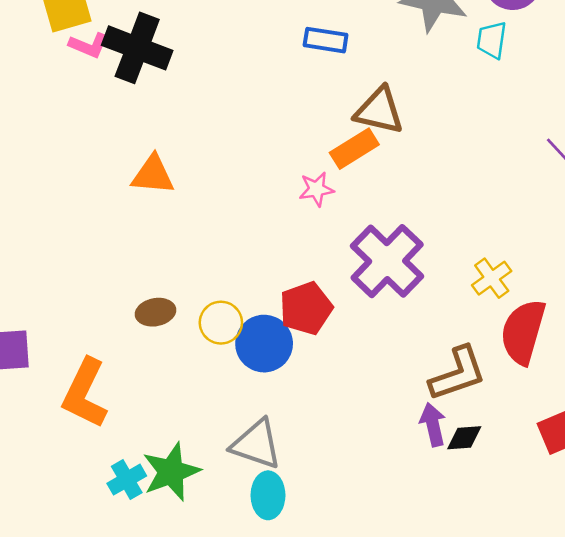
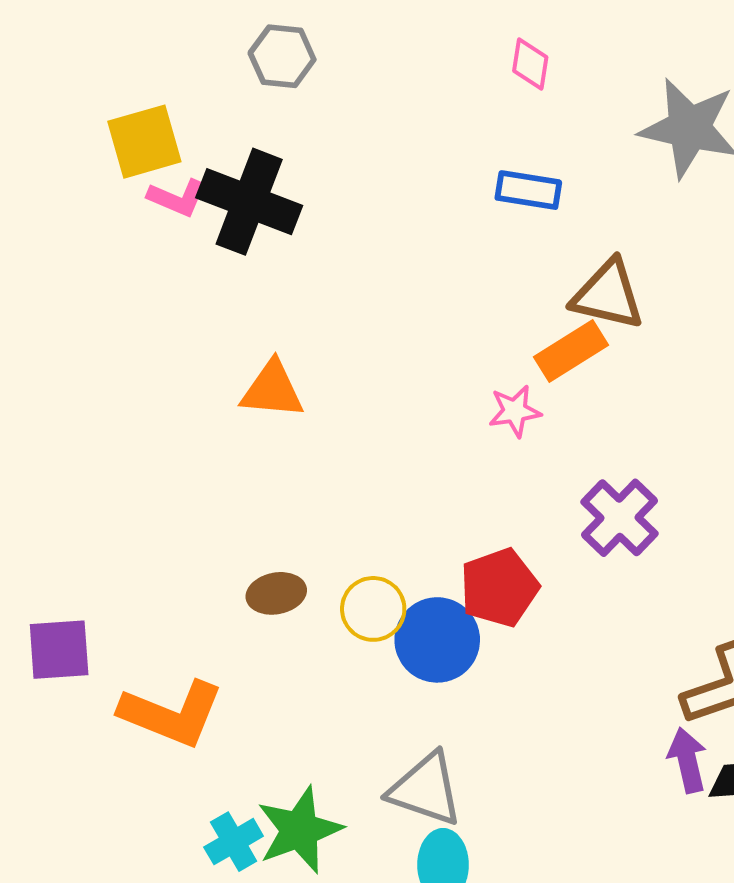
purple cross: (387, 261) -> (619, 518), size x0.7
orange L-shape: (85, 393) -> (172, 714), turned -94

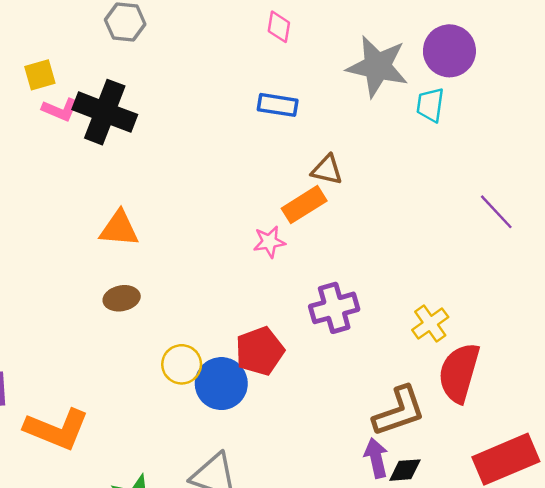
yellow square: (144, 142) -> (40, 75), size x0.7
brown triangle: (608, 295) -> (327, 170), size x0.7
purple cross: (619, 518) -> (334, 308), turned 30
brown ellipse: (276, 593) -> (122, 298), moved

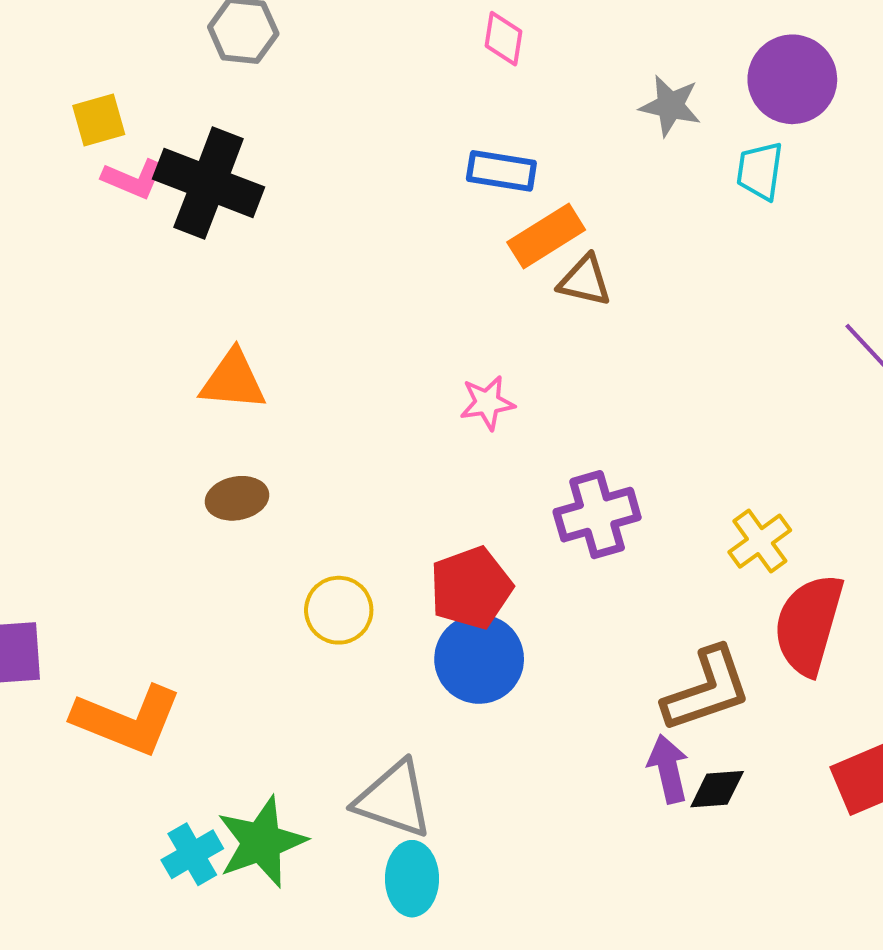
gray star: (377, 66) -> (670, 106), size x0.6
orange rectangle: (304, 205) -> (546, 236), moved
blue circle: (221, 384) -> (479, 659), moved

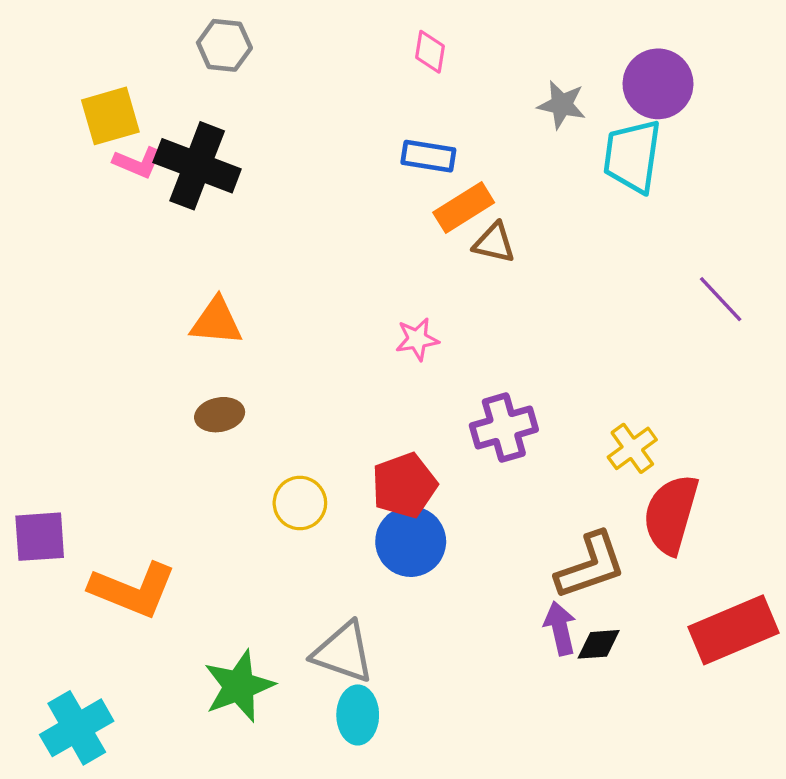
yellow square: (99, 120) -> (110, 116), size x1.4
cyan trapezoid: (760, 171) -> (632, 156), size x1.6
cyan cross: (192, 854) -> (77, 728), moved, size x1.5

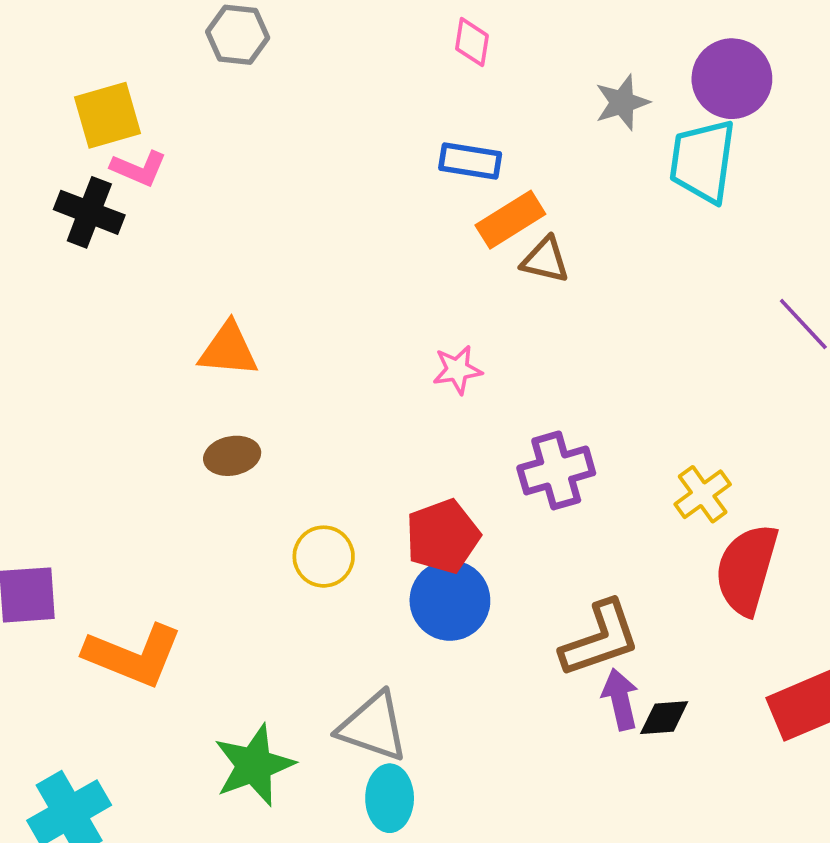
gray star: (562, 105) -> (622, 102), turned -30
black cross: (197, 166) -> (89, 212), moved, size x0.7
brown L-shape: (591, 566) -> (600, 639), moved

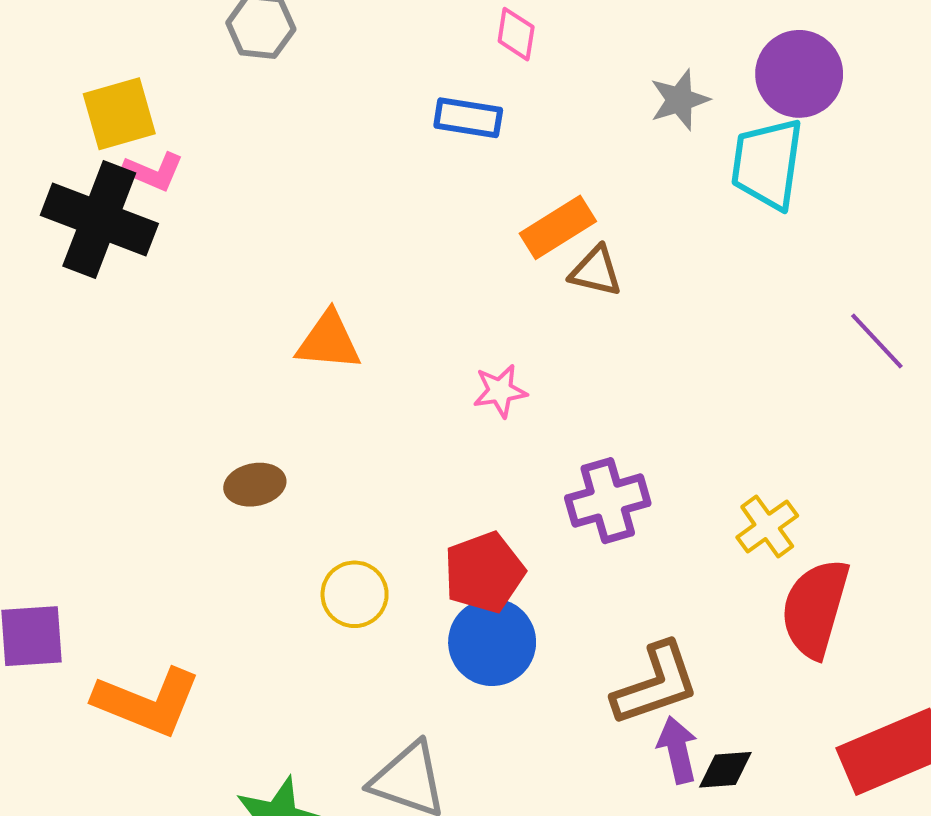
blue rectangle: (470, 161) -> (468, 118), moved
black cross: (89, 212) -> (99, 219), size x1.5
orange triangle: (228, 350) -> (329, 341), moved

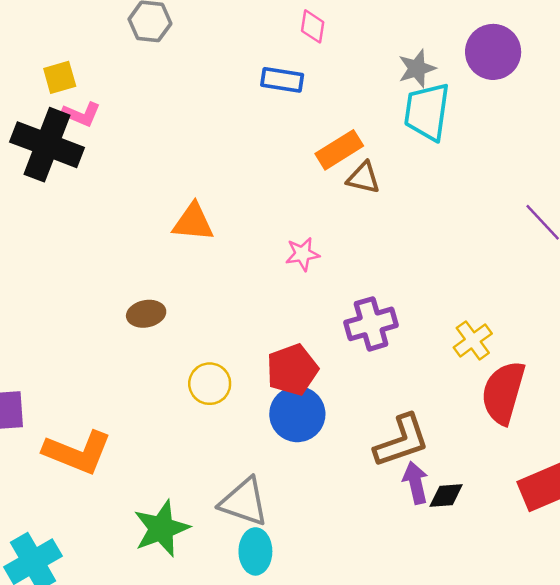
yellow square: (119, 114) -> (60, 77), size x0.7
cyan trapezoid: (767, 164) -> (427, 112), moved

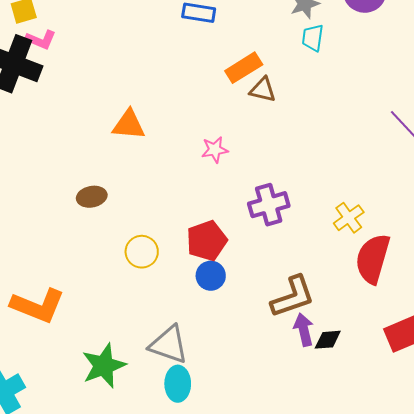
cyan trapezoid: (427, 112) -> (313, 38), size x0.6
blue circle: (297, 414) -> (211, 276), size x0.7

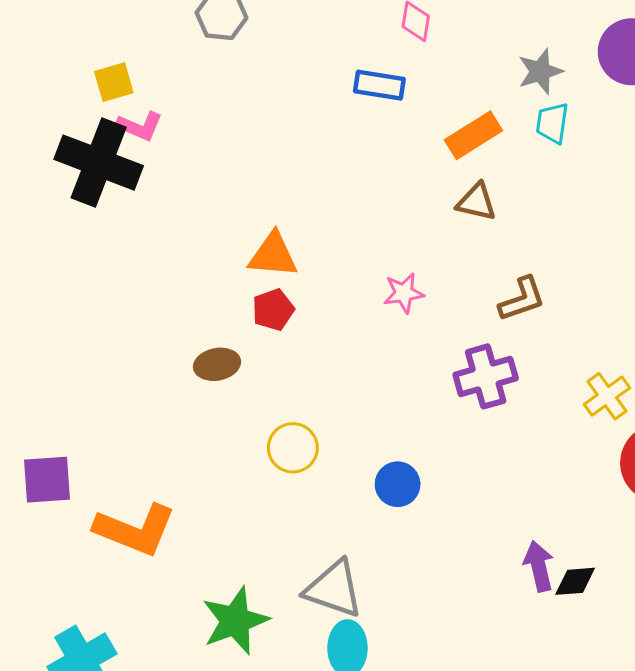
orange rectangle: (244, 68) -> (473, 135), moved
red pentagon: (207, 241) -> (273, 310), moved, size x0.7
brown L-shape: (293, 297) -> (522, 299), moved, size x0.7

